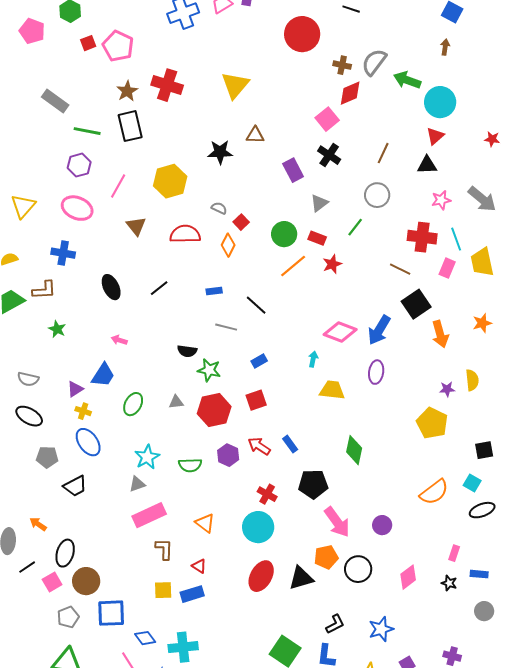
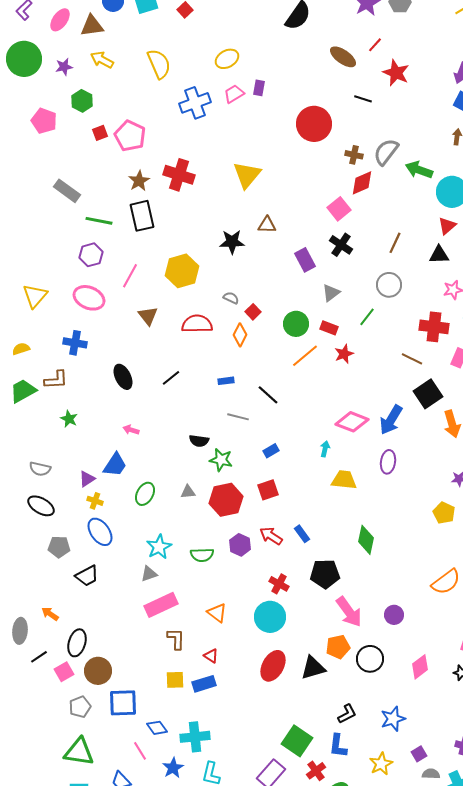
yellow pentagon: (432, 423) -> (444, 513), size x0.7

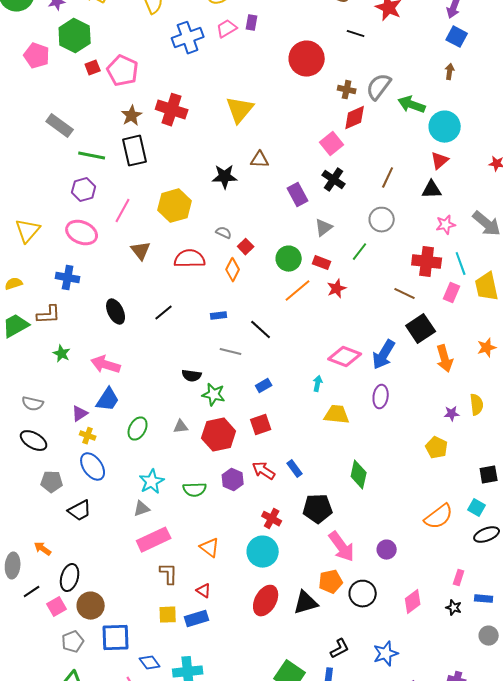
green hexagon: (82, 101) -> (75, 36), size x1.5
pink arrow: (131, 430) -> (106, 365), moved, size x1.8

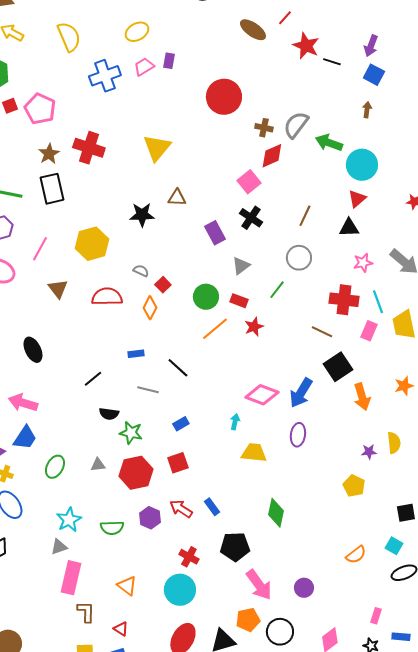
black line: (356, 34) -> (332, 62), moved
black line: (164, 313) -> (93, 379), moved
orange semicircle: (439, 517) -> (356, 555), size x0.7
pink rectangle: (154, 540) -> (71, 578), turned -52

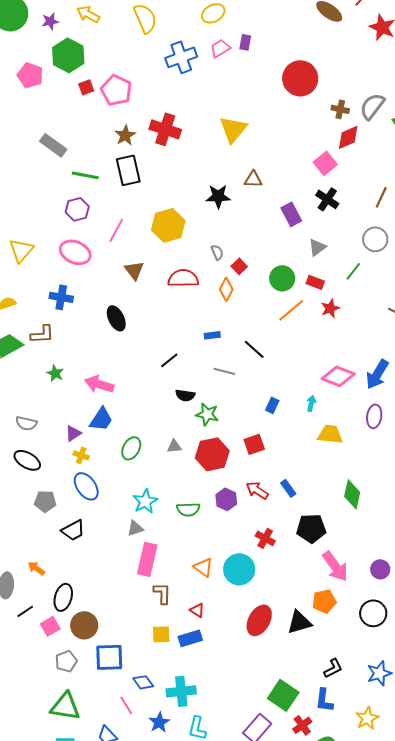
gray semicircle: (141, 271) -> (217, 252), turned 42
black ellipse: (33, 350) -> (116, 318), moved
blue rectangle: (181, 424) -> (272, 405), moved, turned -35
cyan circle: (180, 590) -> (239, 569), moved
black circle: (280, 632) -> (373, 613), moved

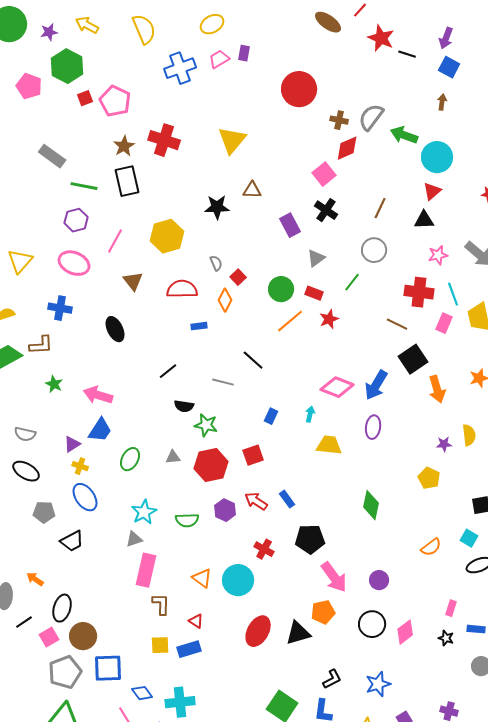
blue rectangle: (212, 335) -> (199, 326), moved
green diamond: (352, 494) -> (371, 505), moved
gray pentagon: (66, 661) -> (65, 672), size x1.5

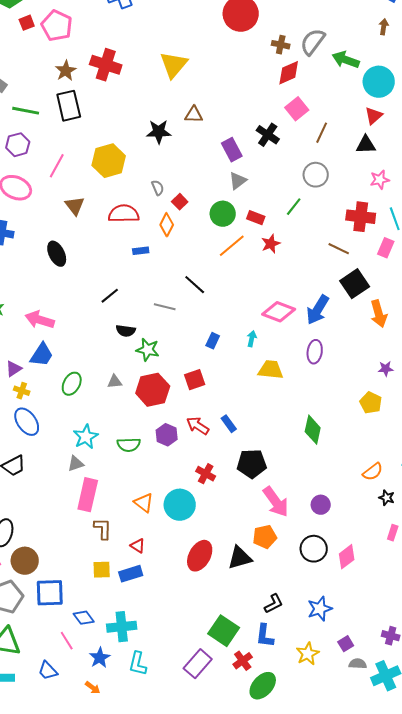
pink square: (324, 174) -> (297, 109), moved
gray triangle: (316, 258) -> (238, 181), moved
black star: (446, 638) -> (387, 498), moved

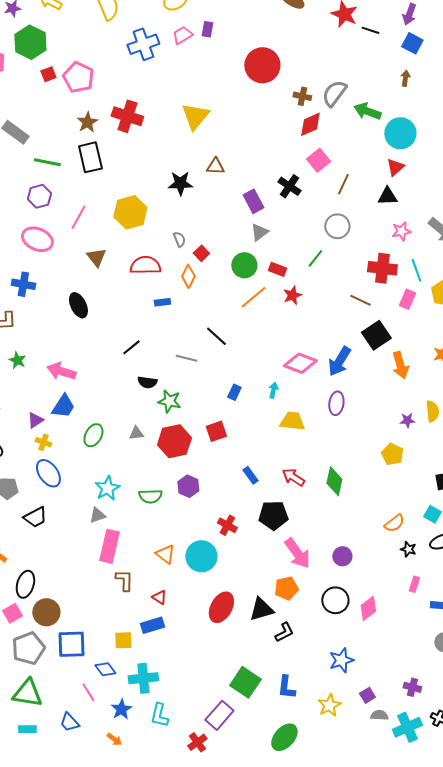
red arrow: (198, 426) -> (293, 477), moved
yellow square: (102, 570) -> (123, 640), moved
black L-shape: (274, 604) -> (284, 632), moved
red cross: (243, 661) -> (197, 742), moved

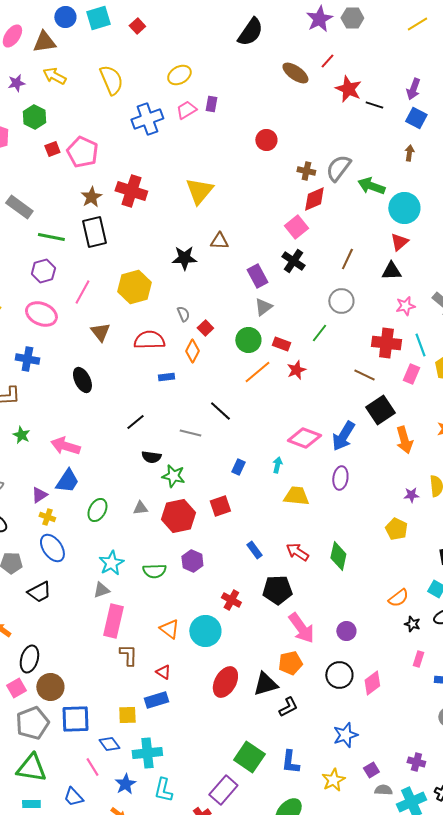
green hexagon: (30, 42) -> (34, 117), size x0.7
red circle: (262, 65) -> (266, 140), size x0.6
pink square: (318, 160) -> (296, 227), moved

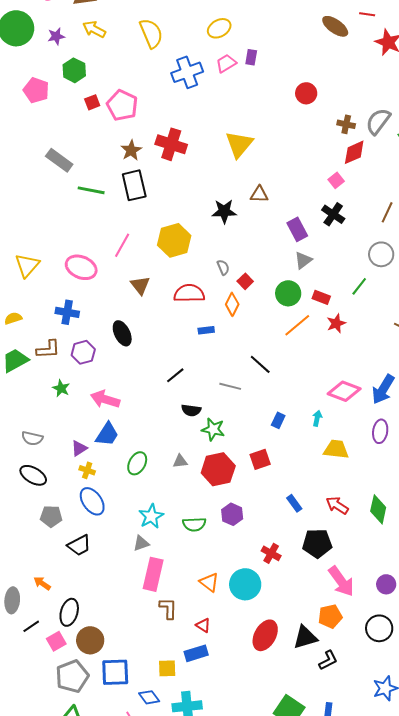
red line: (327, 61) -> (367, 14), turned 56
pink square: (296, 227) -> (336, 180), size x0.7
purple hexagon: (43, 271) -> (83, 352), moved

